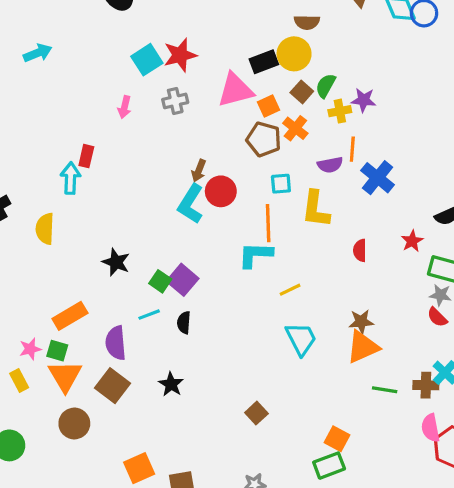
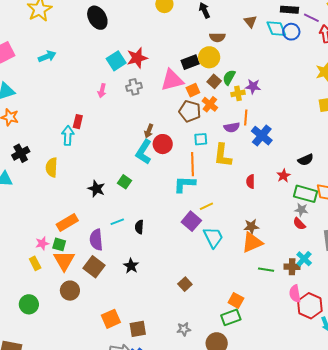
purple square: (182, 280) -> (191, 221), moved
green square: (160, 281) -> (125, 182), moved

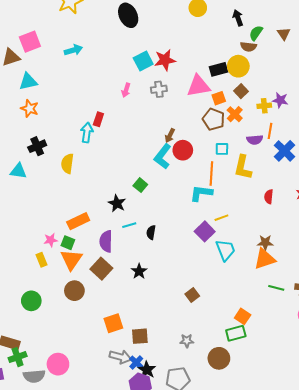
green semicircle: (229, 77) -> (256, 33), moved
black star: (96, 189) -> (117, 203), moved

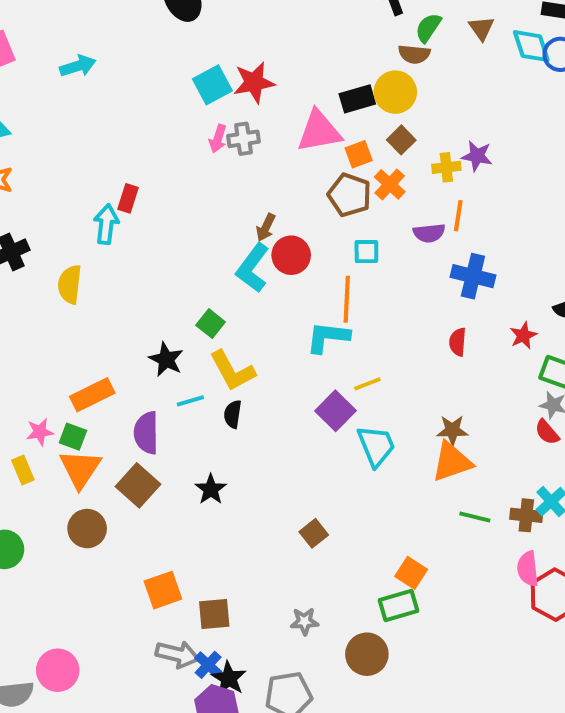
pink arrow: (126, 90) -> (218, 139), moved
blue cross: (284, 151) -> (473, 276), moved, turned -30
yellow L-shape: (243, 167) -> (232, 371), moved, turned -40

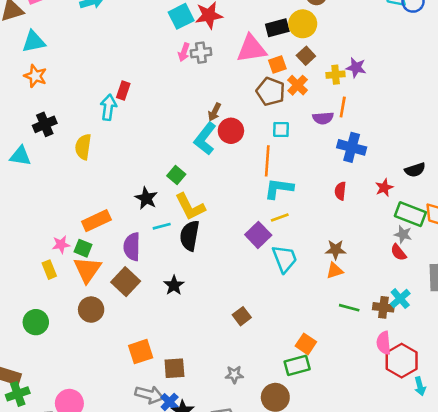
cyan L-shape: (328, 337) -> (279, 188), moved
black semicircle: (233, 414) -> (190, 236), size x1.6
orange triangle: (452, 462) -> (335, 271), size x0.6

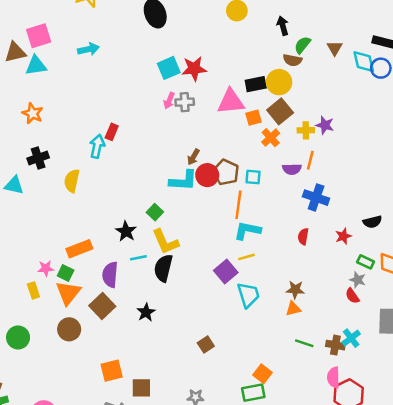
cyan triangle: (34, 42) -> (36, 66), moved
brown square: (306, 56) -> (280, 111), size x1.5
brown pentagon: (271, 92) -> (226, 172), moved
cyan L-shape: (205, 139) -> (183, 181), turned -128
green rectangle: (410, 214) -> (366, 262), size x0.6

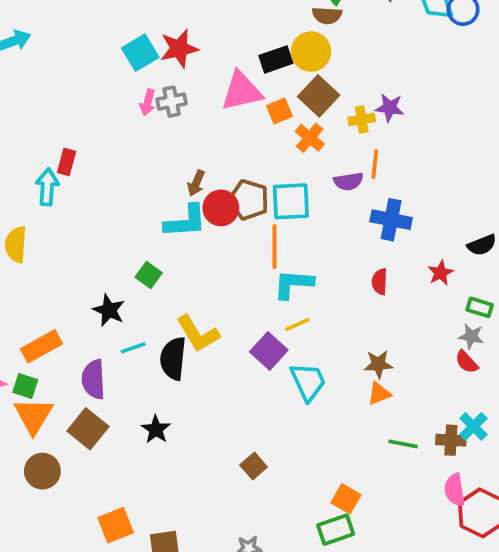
cyan square: (253, 177) -> (291, 201), size x1.6
yellow L-shape: (165, 242) -> (198, 334), moved

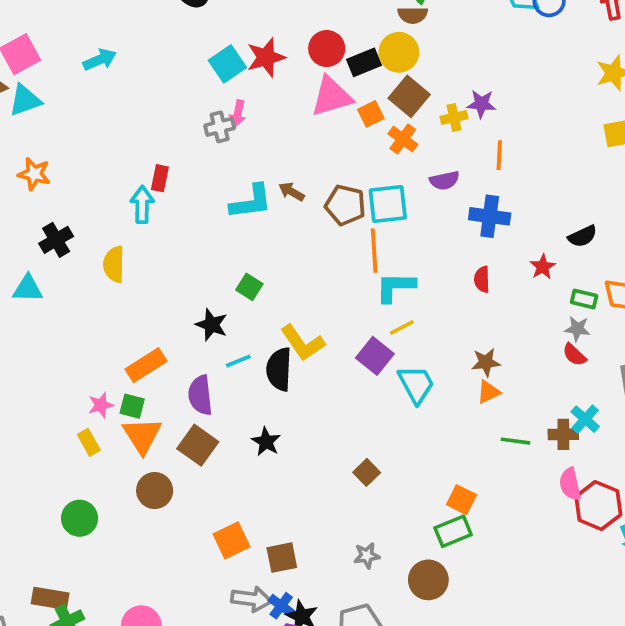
gray cross: (172, 102) -> (220, 127), moved
orange line: (375, 164) -> (499, 155), moved
brown arrow: (196, 183) -> (291, 192), turned 100
red circle: (221, 208) -> (327, 49), moved
cyan L-shape: (186, 221) -> (251, 202), moved

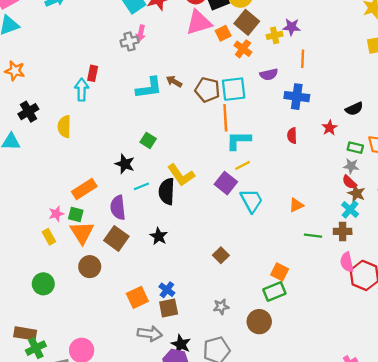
brown star: (486, 362) -> (356, 193), moved, turned 30
cyan cross: (585, 419) -> (350, 209), moved
blue cross: (281, 606) -> (167, 290), moved

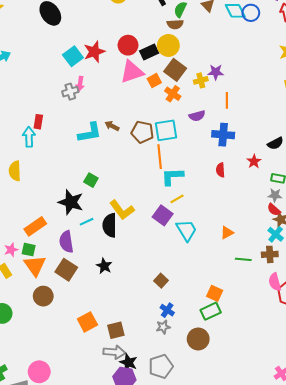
black star: (125, 164) -> (71, 202), size x1.4
blue cross: (167, 290) -> (167, 310), moved
gray arrow: (150, 334) -> (114, 352), moved

